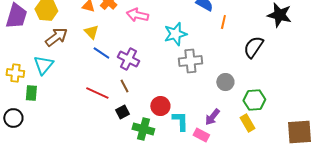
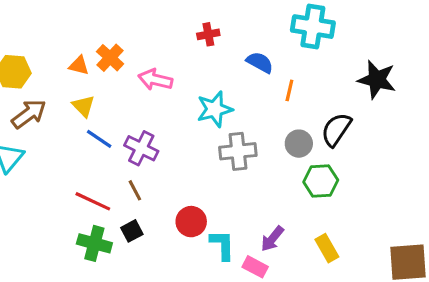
gray circle: (225, 82) -> (299, 144), moved
green hexagon: (254, 100) -> (321, 181), moved
green cross: (143, 129) -> (94, 243), moved

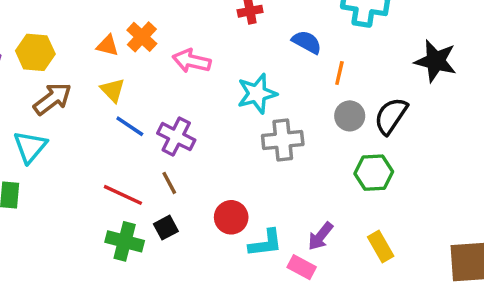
gray circle: (299, 144) -> (350, 116), moved
cyan L-shape: (222, 245) -> (266, 243), turned 84

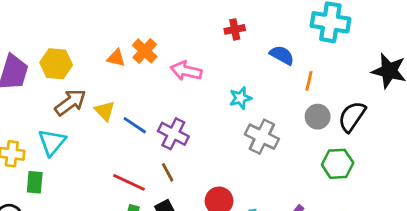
yellow triangle: (113, 90) -> (105, 111), moved
cyan star: (257, 94) -> (240, 98), size x0.7
gray cross: (283, 140) -> (262, 137), turned 32

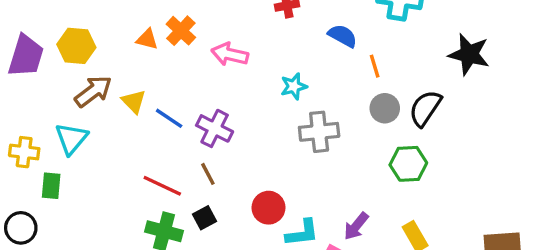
orange line: (309, 81) -> (375, 66), turned -30
gray cross: (262, 137) -> (319, 132), turned -32

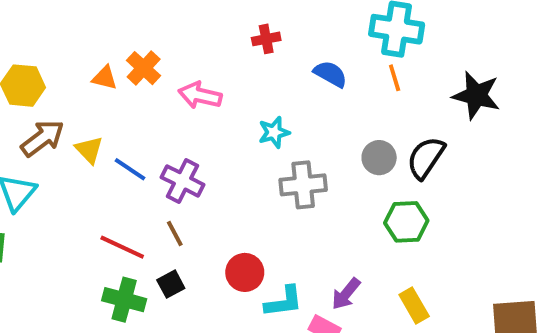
orange line: (375, 66) -> (395, 78), moved

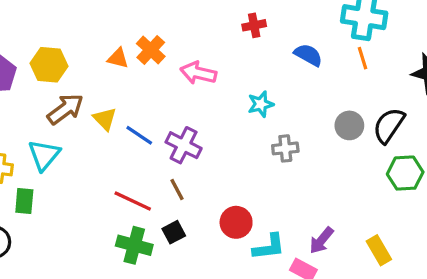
gray cross: (303, 185) -> (285, 148), size x0.7
green hexagon: (406, 222) -> (405, 173), moved

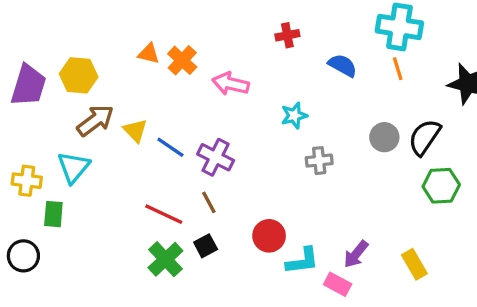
orange triangle: (118, 58) -> (149, 54), moved
green cross: (134, 245) -> (165, 259), turned 32

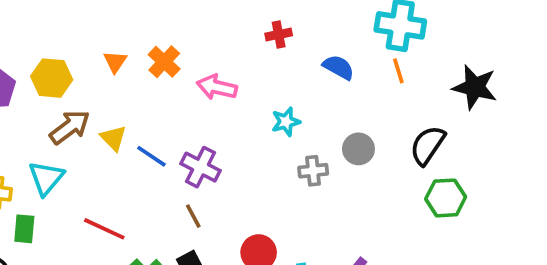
orange triangle: (149, 54) -> (115, 62), moved, turned 50
gray circle: (384, 137) -> (358, 149), moved
red line: (164, 214) -> (104, 229), moved

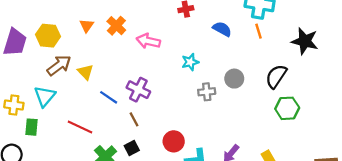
blue line: (151, 156) -> (109, 97), moved

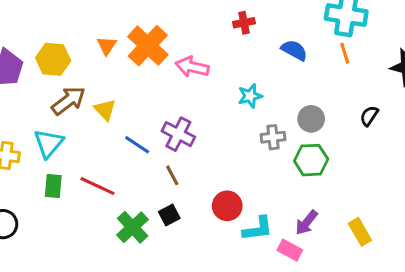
orange cross: (116, 26) -> (148, 46), size x1.5
black semicircle: (276, 76) -> (369, 116), size x0.6
green hexagon: (287, 108) -> (311, 160), moved
green rectangle: (31, 127) -> (53, 186), moved

